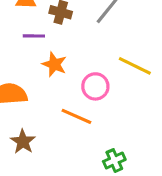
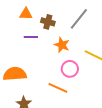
orange star: (54, 64) -> (62, 45), moved

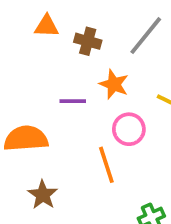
purple line: (31, 37) -> (73, 101), moved
orange line: (58, 88) -> (106, 165), turned 48

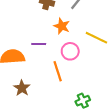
purple line: (73, 101) -> (39, 44), moved

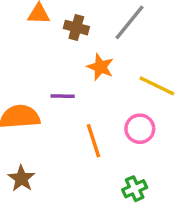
pink circle: (70, 51) -> (140, 129), moved
brown star: (22, 88) -> (21, 178), moved

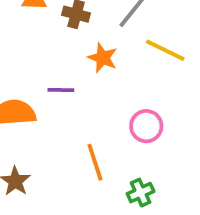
yellow line: (157, 86) -> (165, 50), moved
orange line: (93, 141) -> (95, 162), moved

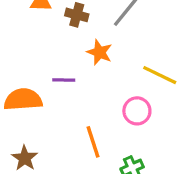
yellow line: (165, 50) -> (160, 75), moved

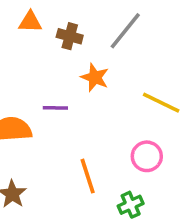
pink circle: (137, 111) -> (147, 156), moved

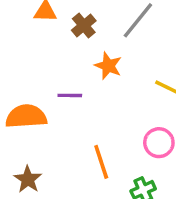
brown cross: (70, 36) -> (84, 26), turned 35

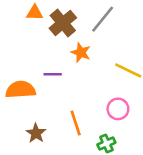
brown cross: (84, 26) -> (63, 23), size x1.5
brown star: (28, 179) -> (36, 133), moved

